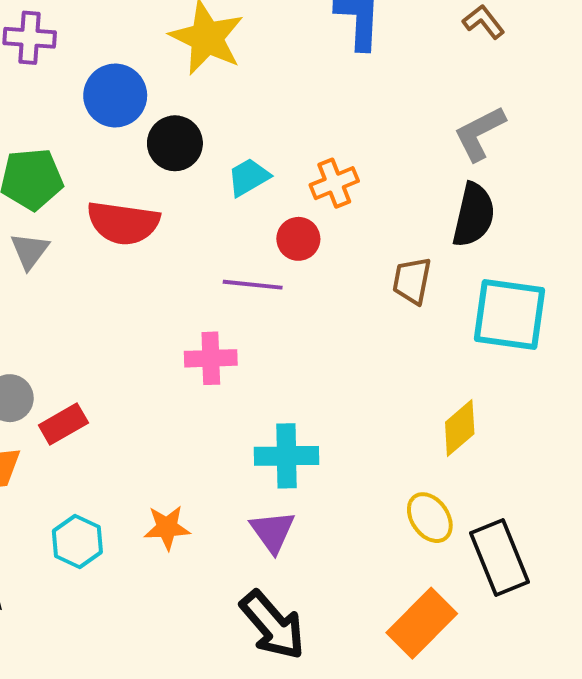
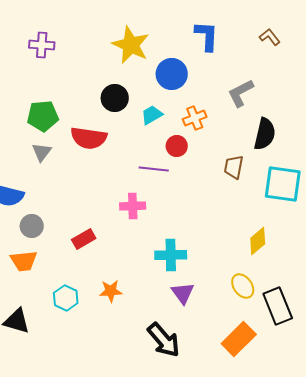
blue circle: (115, 95) -> (172, 74), moved
gray L-shape: (480, 133) -> (241, 93), moved
red rectangle: (63, 424) -> (84, 239), moved
purple triangle: (273, 532) -> (183, 293), moved

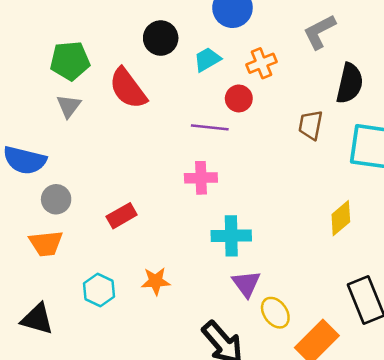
red semicircle: (89, 138) -> (128, 88), turned 45
pink cross: (133, 206) -> (201, 178), moved
yellow ellipse: (243, 286) -> (275, 313), moved

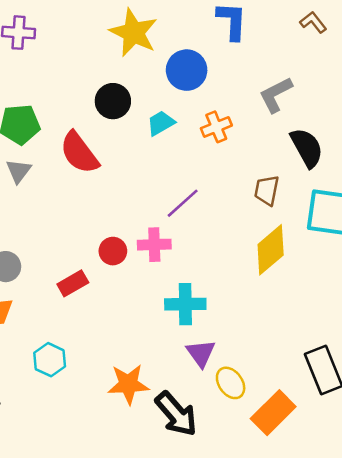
black semicircle: (350, 83) -> (307, 148), turned -42
red circle: (239, 98) -> (113, 251), moved
purple line: (210, 127) -> (183, 203), moved, turned -48
yellow diamond: (341, 218) -> (271, 250), moved, size x1.4
orange star: (156, 281) -> (128, 384), moved, size x1.4

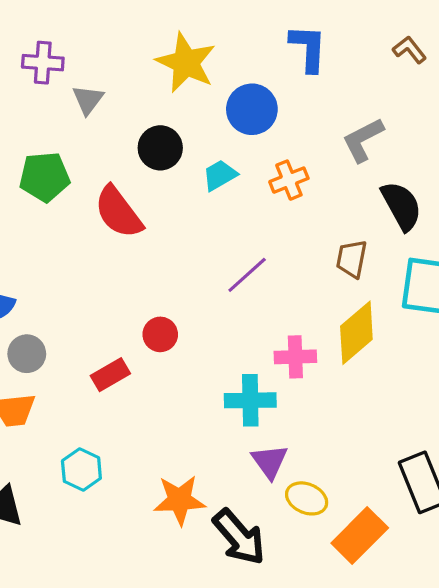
gray triangle: (19, 171) -> (88, 100), moved
pink cross: (154, 245) -> (295, 357), moved
yellow ellipse: (231, 383) -> (307, 498), turned -32

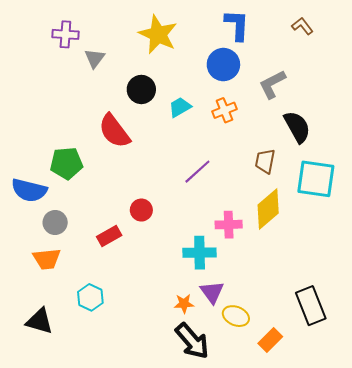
blue circle: (252, 109) -> (223, 65), moved
green pentagon: (44, 177) -> (67, 163), moved
orange star: (180, 500) -> (184, 304), moved, size x0.6
orange rectangle: (360, 535) -> (270, 340), size x0.7

